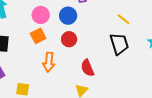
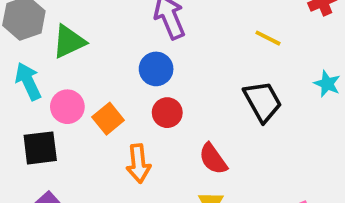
pink circle: (41, 15) -> (67, 107), moved
yellow line: (123, 19) -> (268, 38), moved

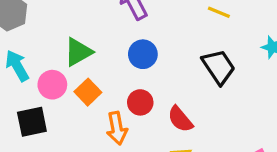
green triangle: (69, 41) -> (78, 52), moved
blue circle: (156, 69) -> (143, 54), moved
red circle: (167, 113) -> (140, 102), moved

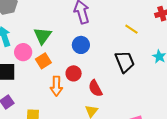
green triangle: (78, 52) -> (43, 36), turned -36

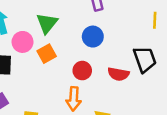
yellow line: (131, 29) -> (155, 20), turned 56
orange arrow: (56, 86) -> (74, 99), moved
red semicircle: (95, 88) -> (118, 74), moved, turned -54

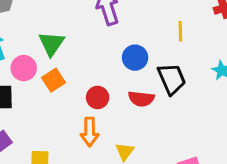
blue circle: (93, 37) -> (135, 58), moved

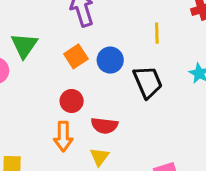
orange square: (54, 80) -> (76, 56), moved
red semicircle: (141, 99) -> (104, 126), moved

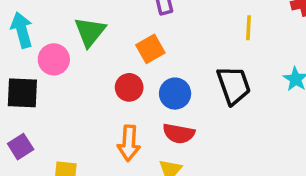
blue circle: (110, 60) -> (175, 94), moved
red circle: (72, 101) -> (129, 87), moved

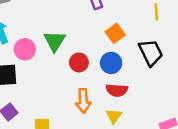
green triangle: (90, 32) -> (55, 41), moved
orange square: (150, 49) -> (115, 33), moved

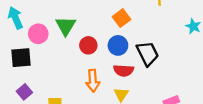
black trapezoid: (151, 52) -> (148, 54), moved

